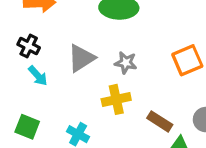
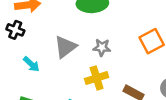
black cross: (29, 46) -> (15, 30), moved

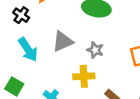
cyan arrow: (31, 64) -> (28, 50), size x1.5

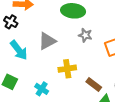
gray star: (95, 50) -> (85, 35), moved

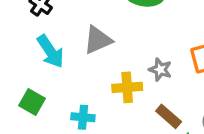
gray star: (85, 35) -> (160, 70), moved
cyan cross: (42, 89) -> (83, 117), turned -32

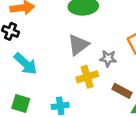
gray triangle: (98, 40) -> (78, 45), moved

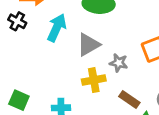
cyan arrow: (26, 64) -> (57, 28), moved, turned -115

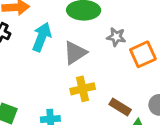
gray star: (119, 63) -> (116, 37), moved

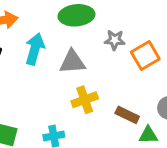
gray triangle: (75, 53) -> (72, 62), turned 35

